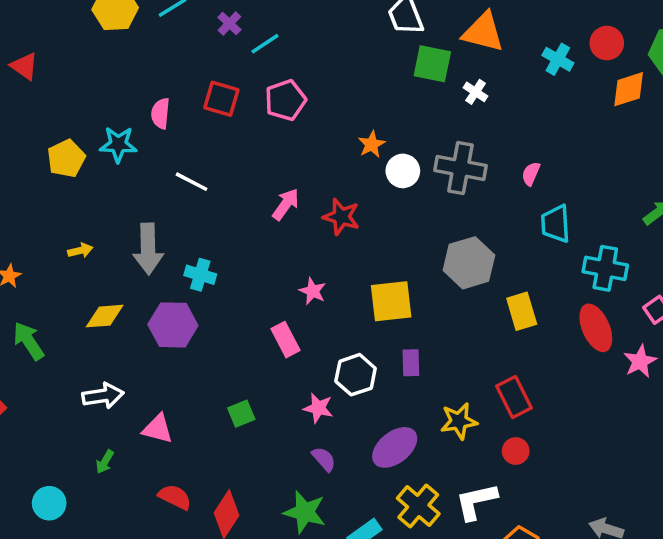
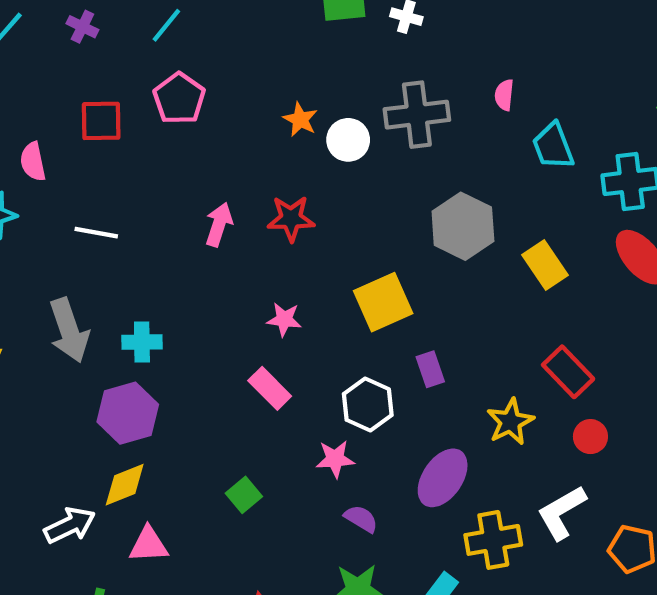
cyan line: (265, 44) -> (166, 25), moved
yellow diamond: (105, 316) -> (125, 485), moved
yellow cross: (418, 506) -> (493, 540), turned -33

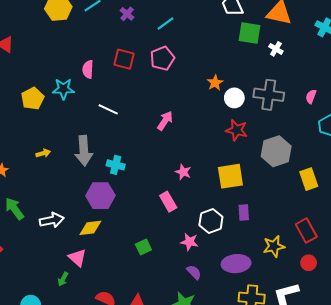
red star: (291, 219) -> (237, 130), moved
purple ellipse: (443, 478) -> (236, 264), turned 36
white arrow: (70, 525) -> (52, 220), moved
pink triangle: (148, 545) -> (77, 258), moved, turned 30

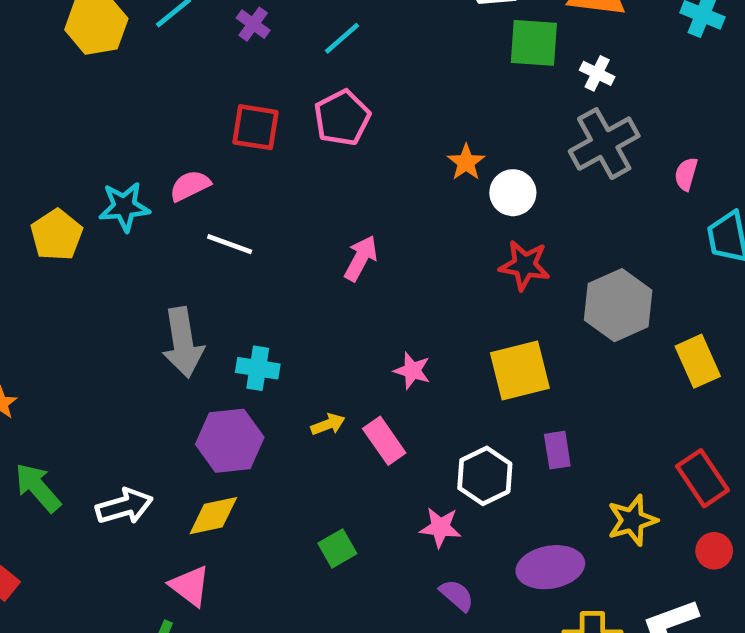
pink semicircle: (88, 69) -> (190, 186), moved, turned 66
gray cross: (269, 95) -> (604, 144), moved, turned -32
yellow arrow: (43, 153) -> (328, 424), moved

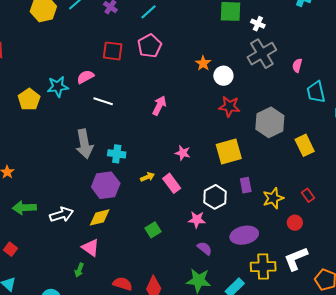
red rectangle: (702, 478) -> (308, 195), size x0.6
green arrow: (38, 488) -> (24, 208), turned -50
yellow star: (632, 520) -> (273, 198), moved
red circle: (714, 551) -> (295, 223), moved

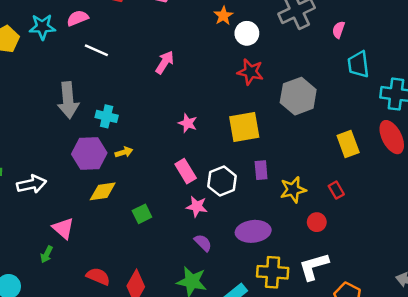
yellow rectangle: (305, 145) -> (348, 144), moved
yellow arrow: (147, 177) -> (124, 152), moved
pink rectangle: (172, 183) -> (186, 171), moved
yellow diamond: (100, 217) -> (103, 191), moved

